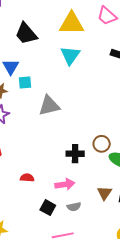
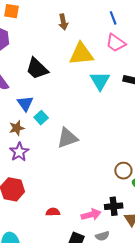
cyan triangle: (70, 55) -> (100, 81), moved
cyan square: (25, 83) -> (41, 118), turned -32
black cross: (75, 154) -> (114, 206), moved

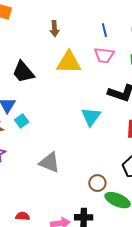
pink trapezoid: (116, 43) -> (104, 55), turned -35
cyan triangle: (100, 81) -> (91, 117), moved
gray triangle: (67, 138) -> (49, 162), moved, turned 35

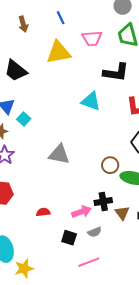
brown arrow: (54, 29) -> (23, 24), moved
blue line: (104, 30) -> (61, 18), moved
cyan triangle: (91, 117) -> (91, 101), turned -35

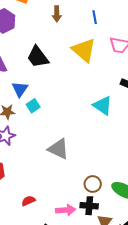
yellow triangle: (59, 52) -> (84, 50), turned 36
brown circle: (110, 165) -> (93, 184), moved
red semicircle: (43, 212) -> (28, 201), turned -32

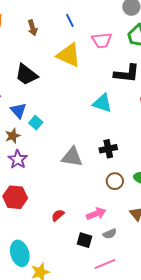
black cross: (89, 206) -> (108, 149), moved

